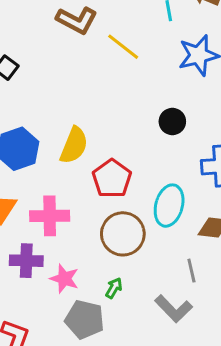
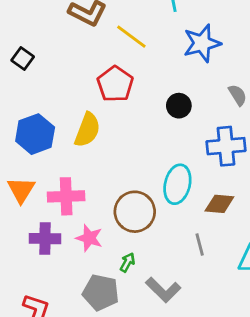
red pentagon: (112, 179) -> (115, 84), moved
pink star: (64, 279) -> (89, 238), moved
gray L-shape: (174, 309) -> (163, 290), moved

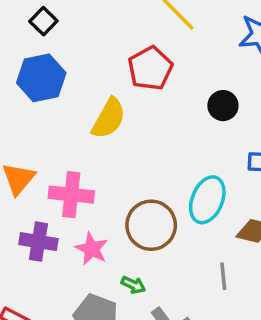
blue hexagon: (35, 134) -> (41, 78), moved
green arrow: (127, 262) -> (133, 285), turned 78

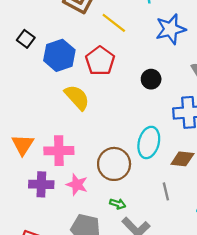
blue hexagon: (41, 78) -> (59, 55), moved
yellow semicircle: (109, 118) -> (77, 97), turned -64
green arrow: (133, 285) -> (118, 204), moved

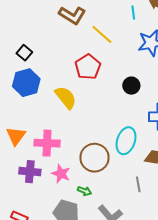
black square: (26, 39) -> (24, 53), moved
blue hexagon: (59, 55) -> (26, 83), moved
green arrow: (118, 204) -> (84, 191), moved

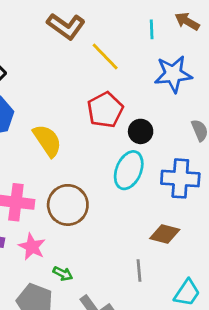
red pentagon: (88, 67) -> (105, 110), moved
cyan ellipse: (126, 141) -> (129, 170), moved
brown circle: (95, 158) -> (68, 205), moved

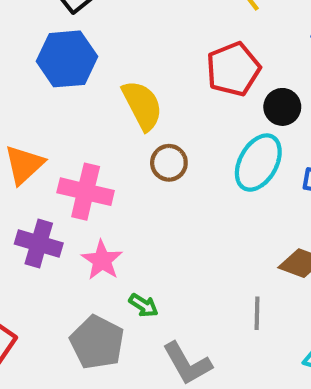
brown circle: (68, 205) -> (169, 163), moved, size x0.6

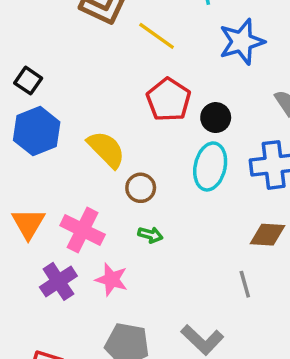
pink cross: (86, 192) -> (83, 230), turned 30
purple cross: (39, 244) -> (58, 281), turned -33
green arrow: (144, 305) -> (150, 235), moved

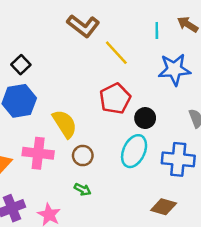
pink cross: (83, 230) -> (38, 153), moved, turned -32

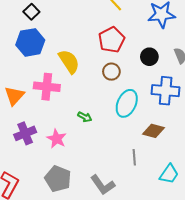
black circle: (145, 118) -> (149, 57), moved
cyan ellipse: (134, 151) -> (127, 103), moved
brown circle: (83, 156) -> (111, 72), moved

